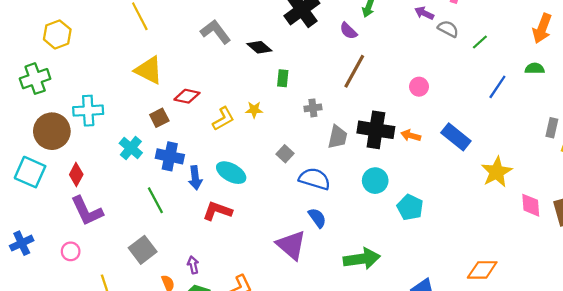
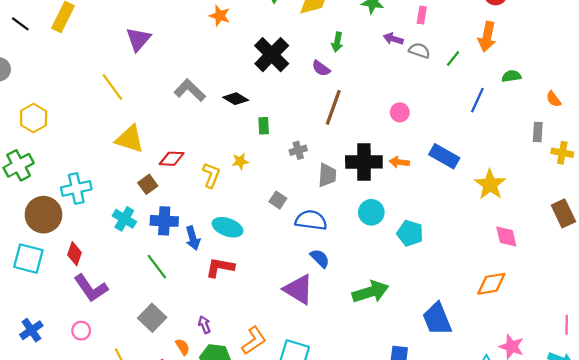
orange arrow: (542, 28) -> (487, 37), moved
yellow L-shape: (223, 119) -> (211, 175), turned -30
pink diamond: (531, 205) -> (506, 237), moved

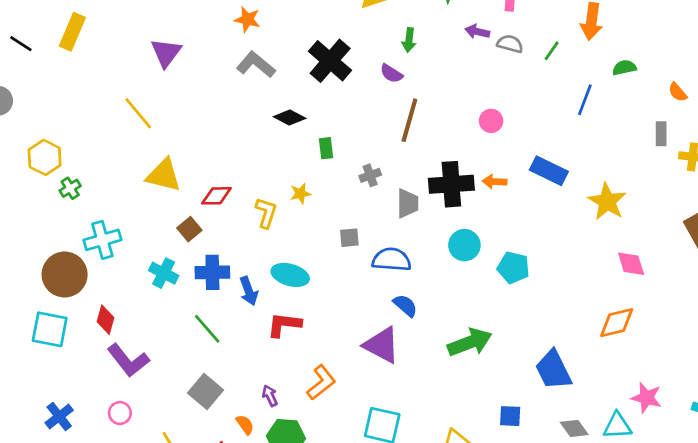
orange star: (220, 16) -> (247, 19), moved
gray L-shape: (190, 90) -> (256, 65), moved
green cross: (19, 165) -> (70, 188), moved, size x0.6
gray square: (278, 200) -> (349, 238), turned -35
orange L-shape: (254, 341) -> (321, 382), moved

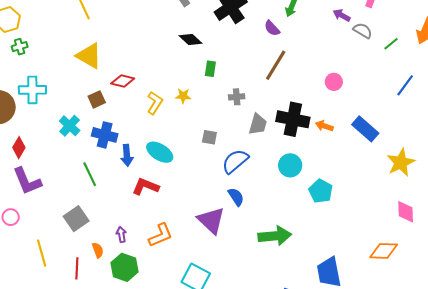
blue semicircle: (392, 260) -> (235, 161), turned -60

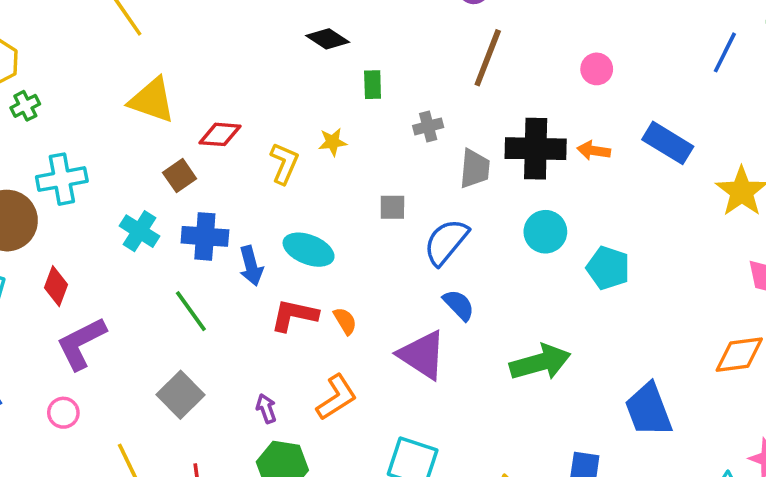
purple L-shape: (27, 181) -> (81, 343), turned 96
orange semicircle: (98, 250) -> (345, 321), moved

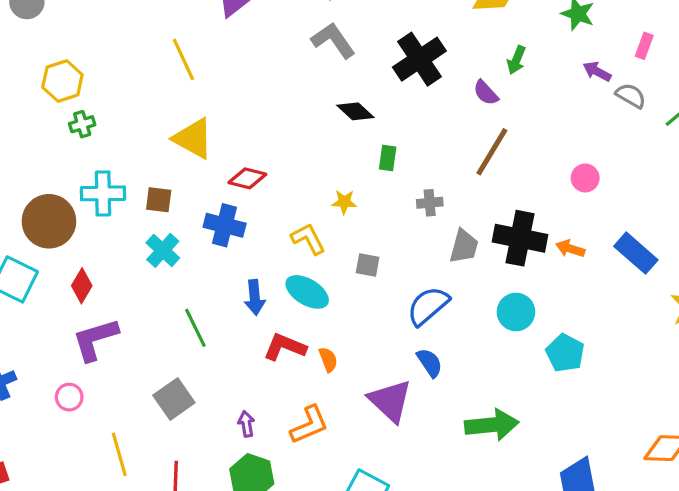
yellow L-shape: (284, 163) -> (308, 239), moved, turned -60
brown square: (180, 176) -> (159, 200), moved, turned 32
gray square: (392, 207) -> (368, 265), moved
blue cross: (205, 236) -> (225, 225), moved

